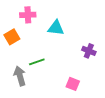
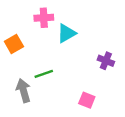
pink cross: (28, 15) -> (44, 18), moved
cyan triangle: (56, 28) -> (66, 33), turned -36

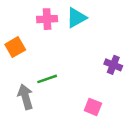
cyan triangle: (66, 33) -> (76, 18), moved

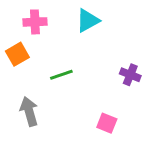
pink cross: (47, 19) -> (35, 22), moved
green line: (47, 79) -> (61, 75), moved

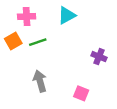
green line: (61, 75) -> (38, 42), moved
gray arrow: (29, 111) -> (40, 81), moved

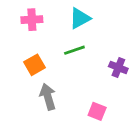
orange square: (13, 41) -> (35, 65), moved
green line: (38, 42) -> (74, 50), moved

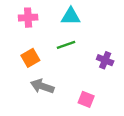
cyan triangle: (80, 18) -> (71, 16), turned 30
gray arrow: (48, 97) -> (42, 86), turned -55

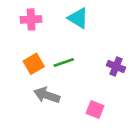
cyan triangle: (71, 16) -> (78, 18), turned 30
green line: (66, 45) -> (64, 63), moved

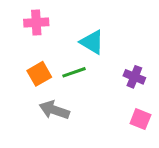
cyan triangle: (78, 18) -> (92, 42), moved
pink square: (95, 110) -> (140, 119), moved

